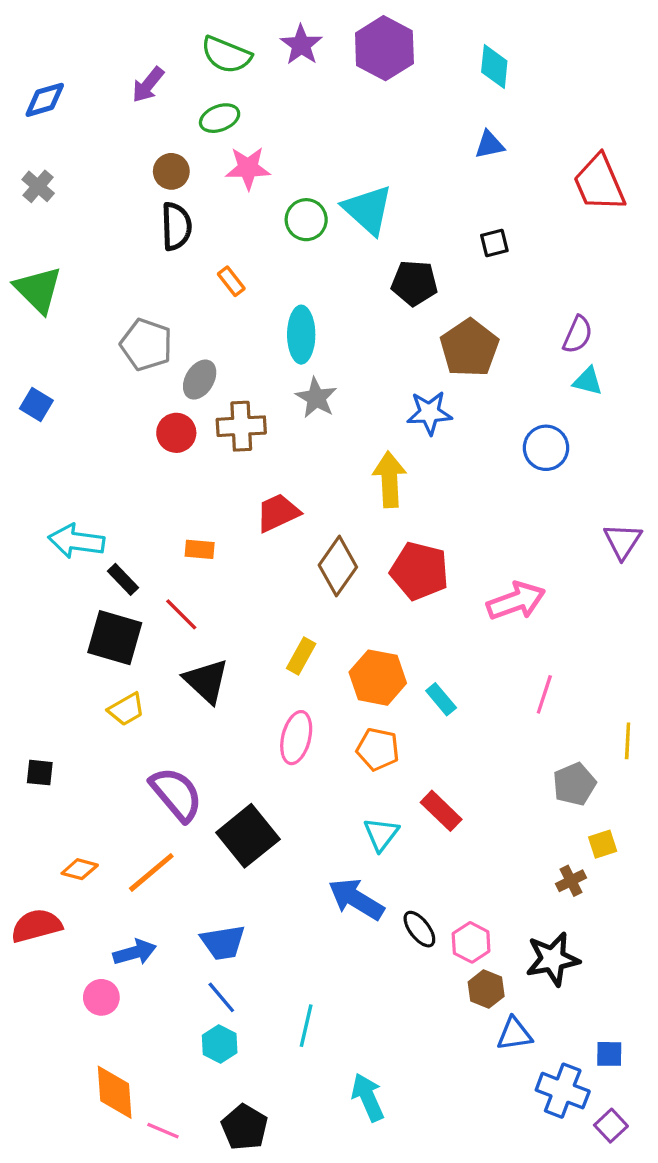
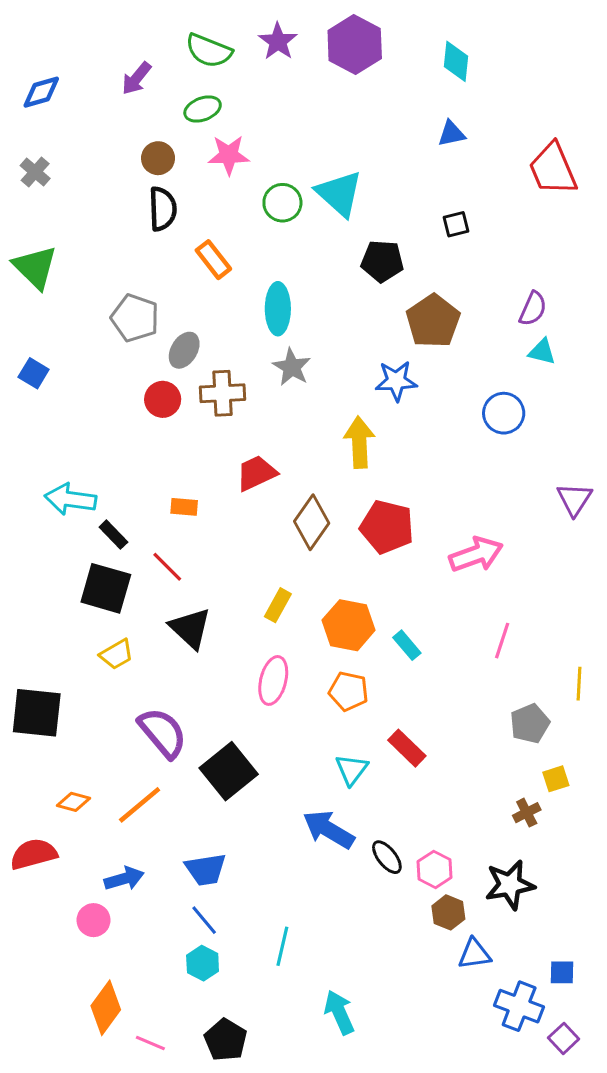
orange rectangle: (231, 281) -> (213, 260), size x1.4
black square: (40, 773) -> (37, 713), size x2.0
orange diamond: (115, 1092) -> (106, 1008), turned 40

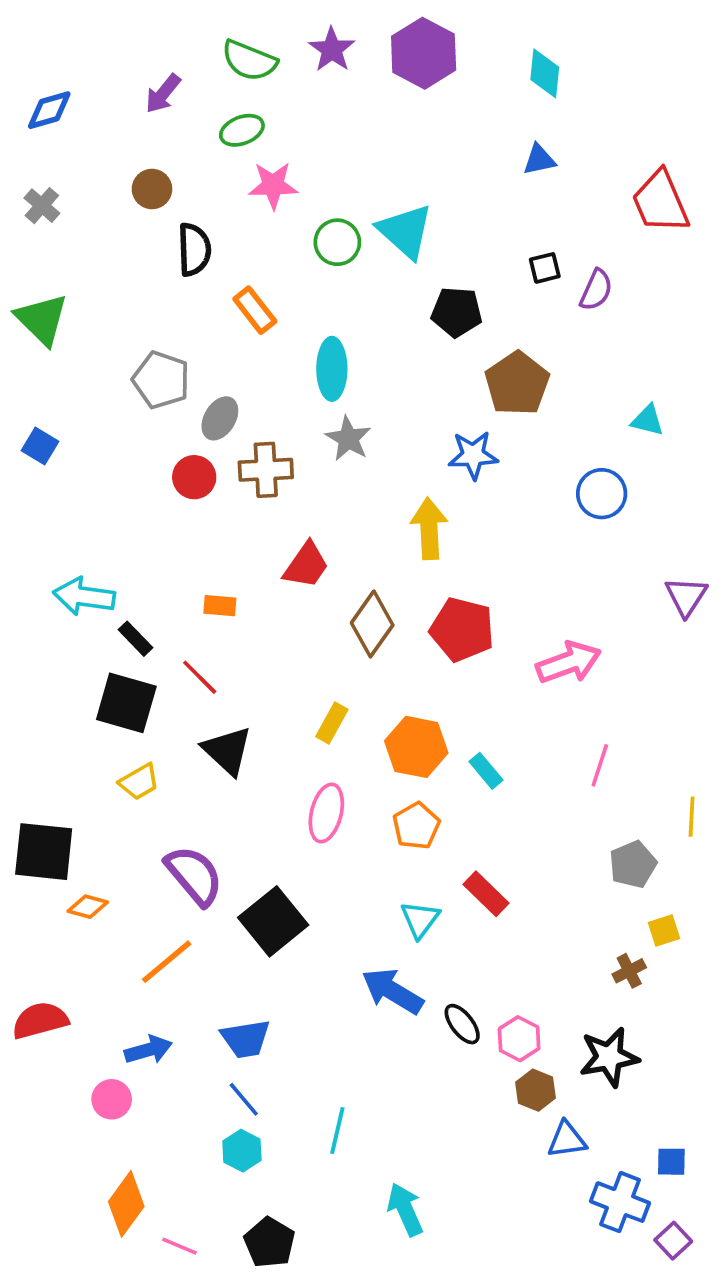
brown circle: (158, 158) -> (152, 189), moved
purple semicircle: (533, 309) -> (596, 290), moved
red trapezoid: (256, 473) -> (306, 565), turned 150
orange pentagon: (349, 691) -> (416, 826), turned 30
orange diamond: (74, 802) -> (88, 907), moved

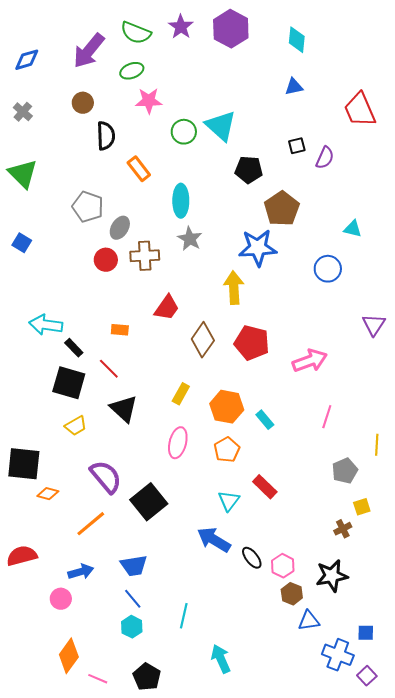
purple arrow: (163, 94) -> (89, 51), size x1.6
blue star: (473, 455) -> (258, 248), size x1.4

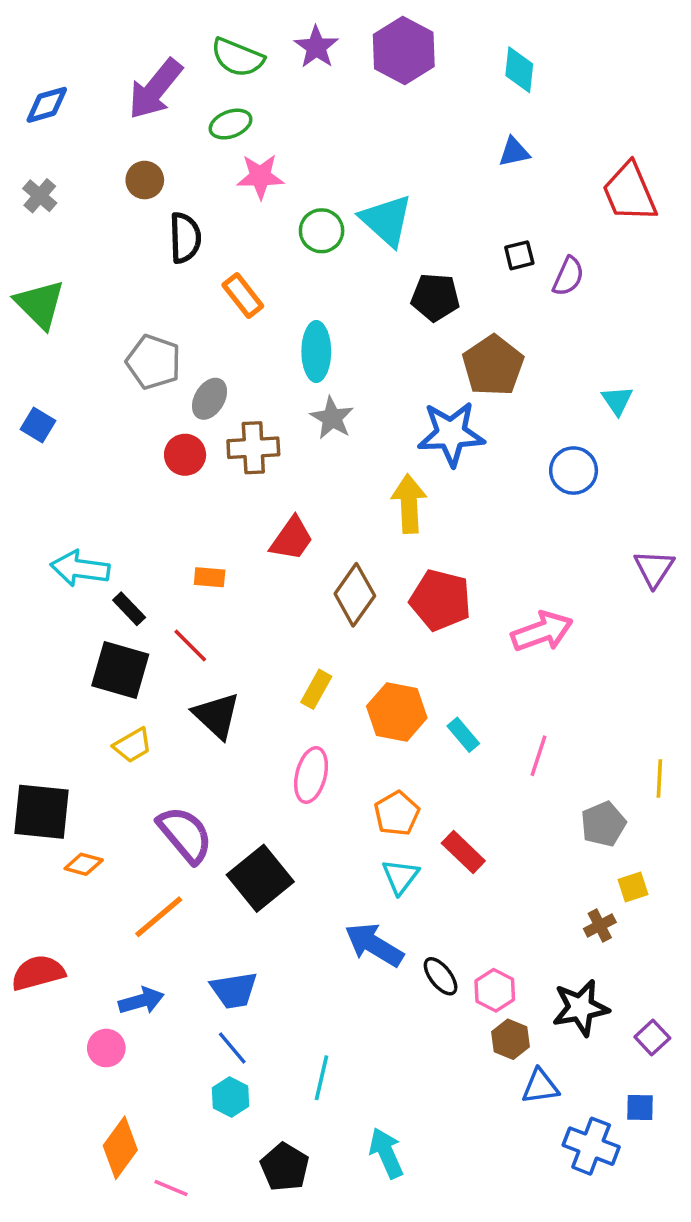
cyan triangle: (353, 229) -> (617, 401), turned 42
pink line: (327, 417) -> (539, 756), moved
orange pentagon: (227, 450) -> (397, 814), moved
purple square: (367, 676) -> (652, 1038), moved
black pentagon: (147, 677) -> (285, 1167), moved

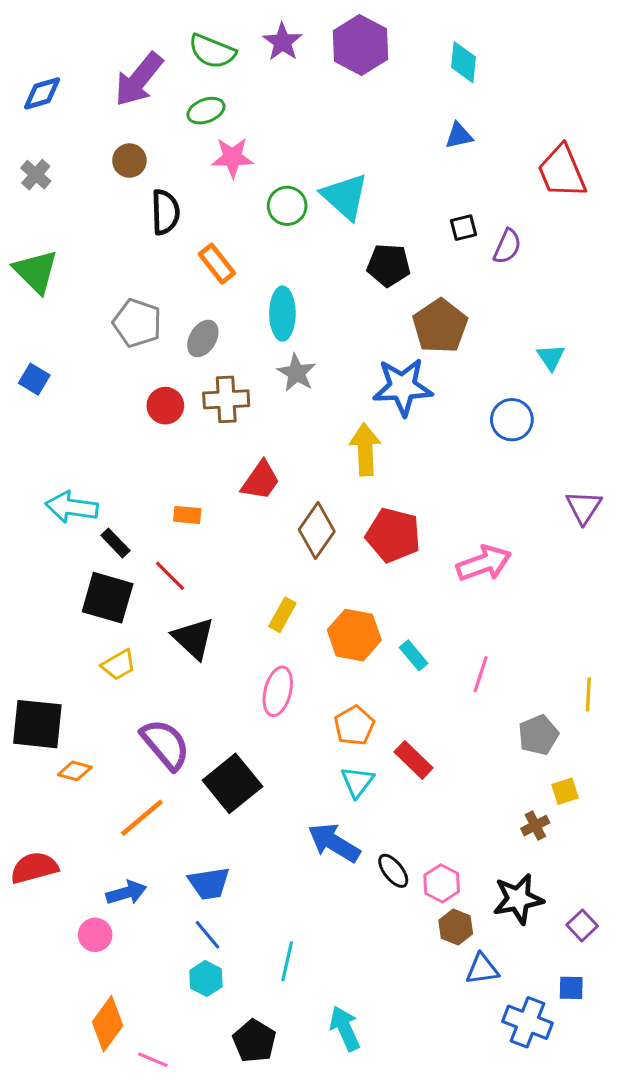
gray ellipse: (210, 399) -> (203, 339), moved

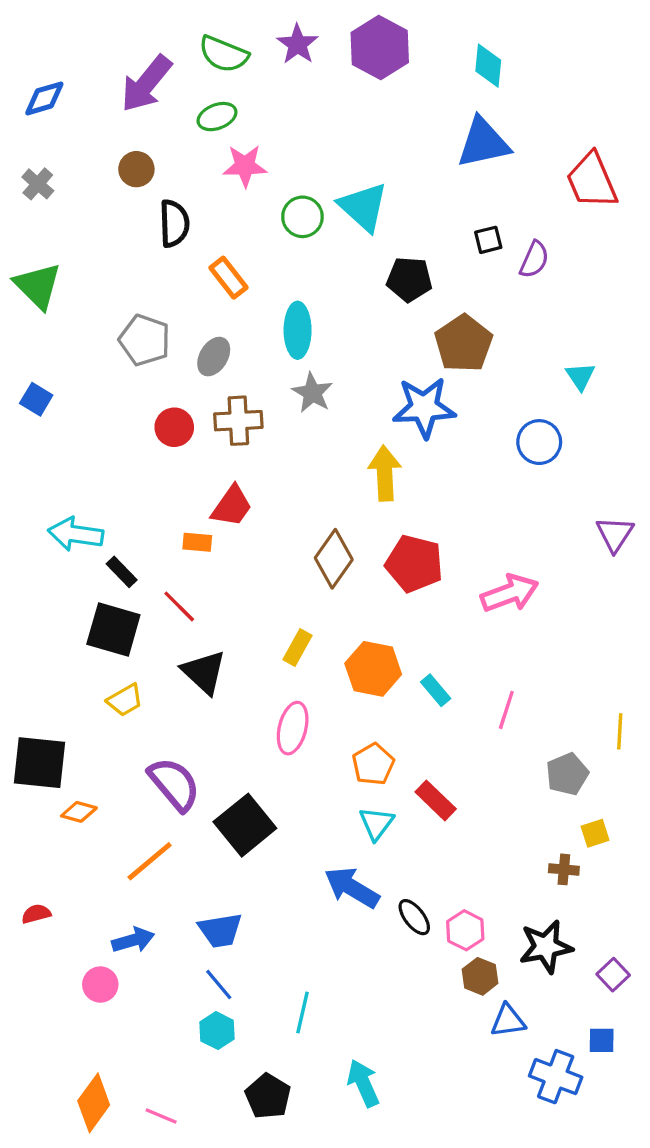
blue triangle: (459, 136) -> (483, 143), size x1.8
red trapezoid: (261, 481) -> (232, 506), moved
brown cross: (535, 826) -> (564, 869), turned 32
red semicircle: (34, 868) -> (36, 914), size x0.6
orange diamond: (108, 1024) -> (94, 1103), moved

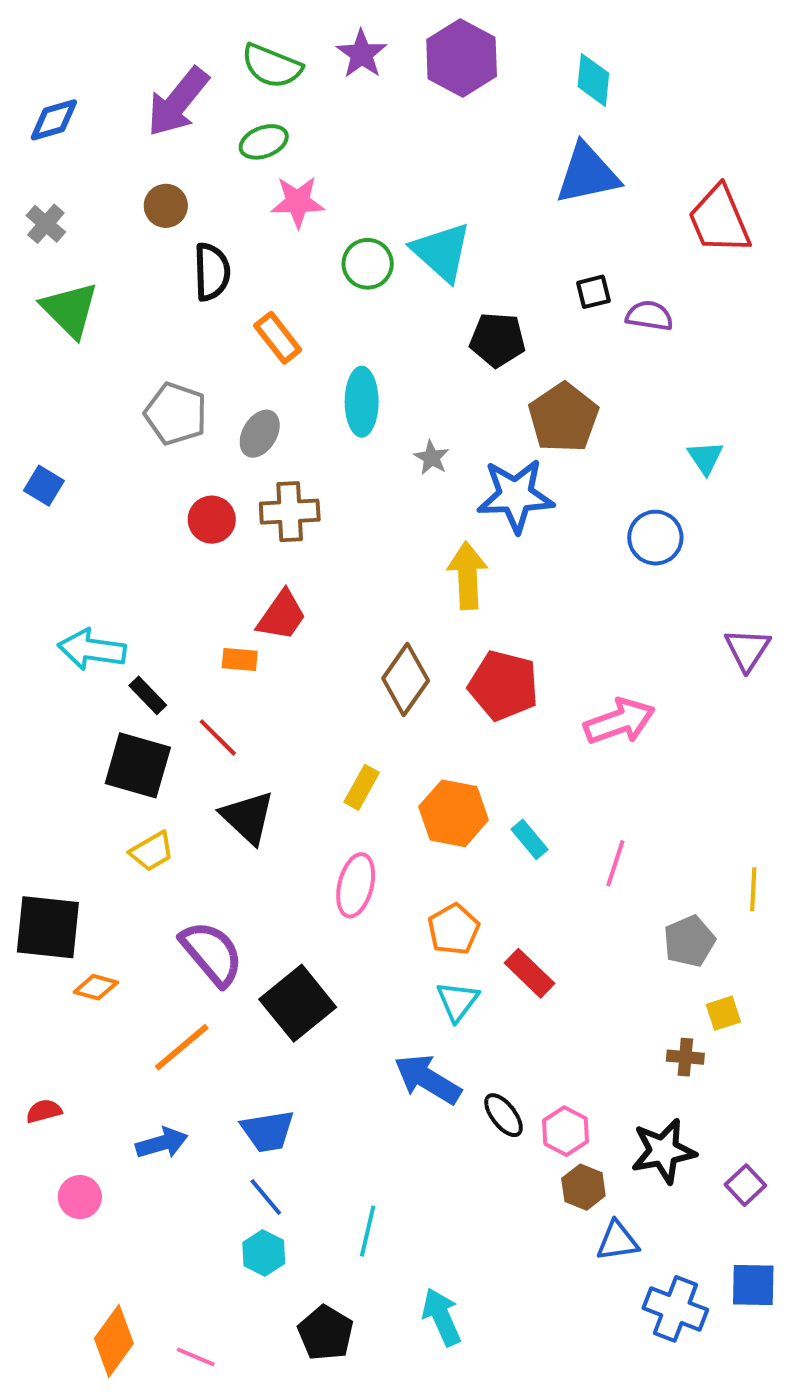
purple semicircle: (534, 260) -> (649, 316), turned -105
green triangle: (38, 286) -> (70, 310), moved
gray star: (312, 393) -> (432, 458), moved, size x0.7
pink circle: (100, 985) -> (80, 1197), moved
blue square: (602, 1040) -> (753, 1285), moved, size x1.4

